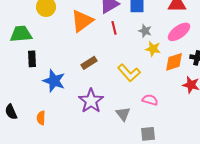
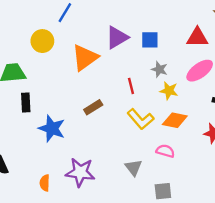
red line: (114, 28) -> (131, 86), moved
orange diamond: (174, 62) -> (175, 120), moved, turned 30
purple star: (91, 101) -> (80, 172), moved, turned -30
orange semicircle: (41, 118) -> (45, 183), moved

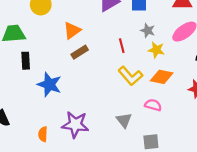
orange triangle: (85, 58) -> (72, 30), moved, size x0.7
brown rectangle: (93, 107) -> (80, 52), moved

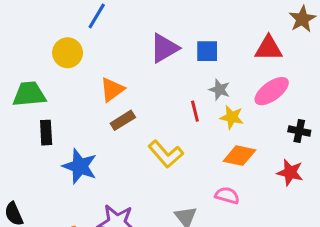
red line: (122, 46) -> (195, 111), moved
yellow L-shape: (130, 76) -> (166, 154), moved

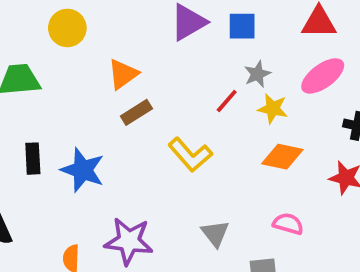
gray star: (219, 90) -> (257, 74), turned 30
red line: (195, 111) -> (227, 101), turned 55
black rectangle: (46, 133) -> (33, 159), moved
pink semicircle: (227, 195) -> (288, 224), moved

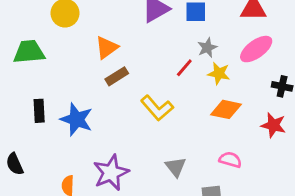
purple star: (129, 241) -> (111, 173), turned -30

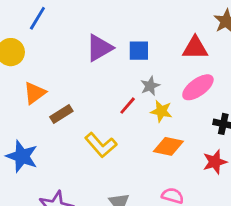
orange triangle: (107, 48) -> (35, 93), moved
red star: (273, 125) -> (215, 162), turned -30

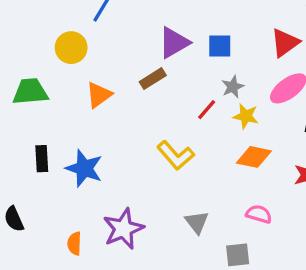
red triangle: (195, 48) -> (285, 43), turned -36
brown rectangle: (61, 114) -> (153, 79), moved

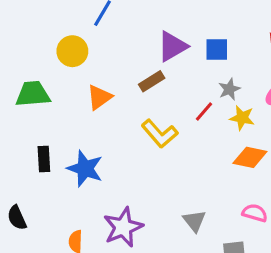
yellow L-shape: (176, 155) -> (160, 134), moved

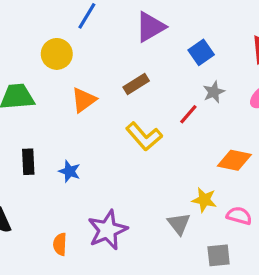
purple triangle: (172, 46) -> (150, 27), moved
blue square: (217, 50) -> (201, 52), turned -35
yellow star: (242, 118) -> (204, 200), moved
blue star: (85, 169) -> (69, 171), size x0.6

